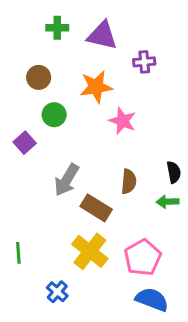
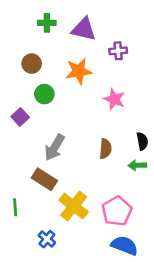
pink star: (122, 121) -> (114, 99), moved
brown rectangle: (96, 208) -> (44, 179), moved

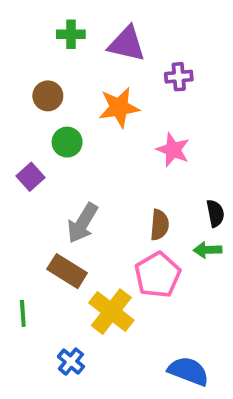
pink pentagon: (117, 211) -> (158, 275), moved

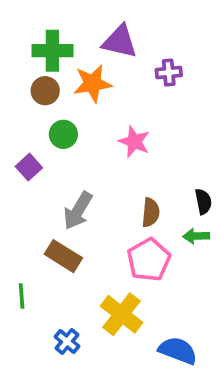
green cross: (71, 34) -> (52, 51), moved, size x1.5
orange star: (119, 107) -> (92, 83), moved
pink star: (173, 150) -> (134, 142), moved
yellow cross: (111, 312) -> (122, 314), moved

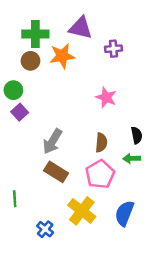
green circle: (63, 134) -> (13, 90), moved
pink star: (134, 142) -> (106, 97), moved
brown rectangle: (63, 256) -> (56, 172), moved
blue semicircle: (178, 351) -> (124, 213), moved, turned -90

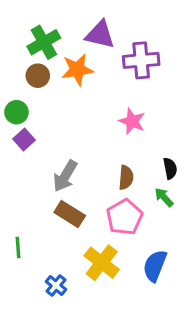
green cross: (35, 34) -> (44, 42), turned -30
purple cross: (113, 49) -> (141, 60), size x1.6
green arrow: (132, 158) -> (164, 197), turned 49

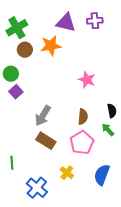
green cross: (44, 42) -> (17, 28), moved
purple cross: (141, 60) -> (95, 21), moved, size x0.7
yellow cross: (102, 263) -> (67, 173), size x0.6
blue cross: (56, 286) -> (37, 188), size x1.5

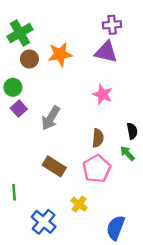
purple triangle: (66, 23) -> (106, 52), moved
gray arrow: (43, 116) -> (51, 118), moved
blue semicircle: (102, 175) -> (116, 228), moved

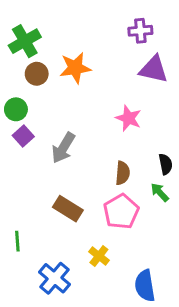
purple triangle: (106, 52) -> (154, 69), moved
blue semicircle: (116, 228) -> (145, 286), turned -30

